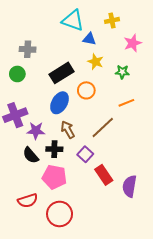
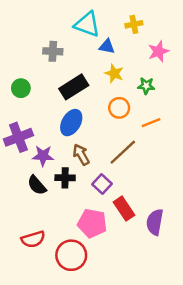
gray cross: (28, 49) -> (53, 51), moved
orange circle: (86, 90) -> (119, 108), moved
pink pentagon: (54, 177) -> (92, 223), moved

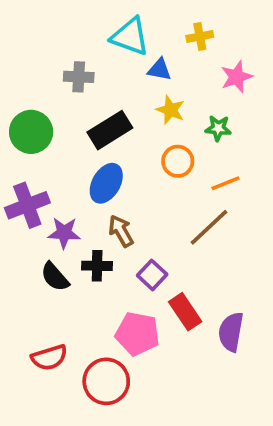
green circle: (21, 88) -> (31, 132), size x1.5
brown line: (123, 152) -> (209, 227), moved

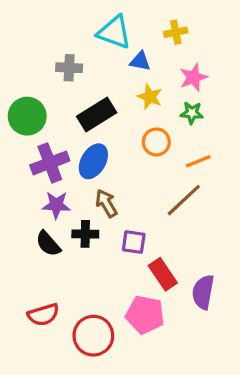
pink star: (236, 77) -> (193, 77), moved
purple cross: (27, 205) -> (50, 163), moved
purple square: (152, 275) -> (134, 242), turned -35
pink pentagon: (137, 334) -> (145, 315), moved

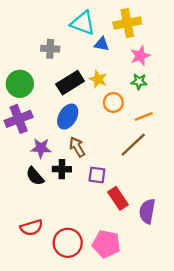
yellow cross: (176, 32) -> (127, 23), size x1.6
yellow star: (150, 97) -> (98, 79), moved
purple cross: (50, 163) -> (19, 119), moved
pink pentagon: (145, 315) -> (106, 244), moved

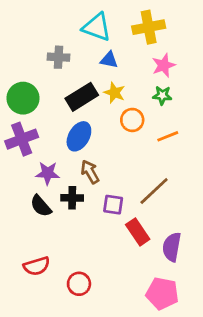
blue triangle: (102, 44) -> (109, 60), moved
brown line: (133, 145) -> (154, 191), moved
red circle: (68, 243) -> (79, 284), size x0.7
pink pentagon: (106, 244) -> (162, 293), moved

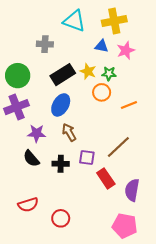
blue triangle: (109, 60) -> (102, 46), moved
green star: (162, 95) -> (109, 73), moved
black cross: (72, 198) -> (61, 164), moved

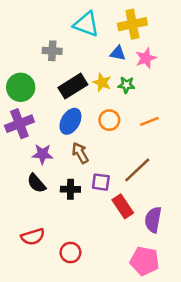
orange circle: (102, 92) -> (109, 120), moved

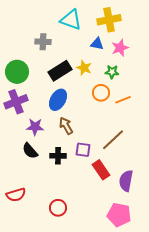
green star: (126, 85) -> (112, 72), moved
orange circle: (109, 120) -> (101, 93), moved
red semicircle: (33, 237) -> (16, 195), moved

